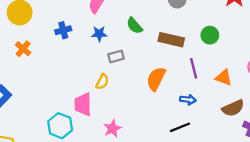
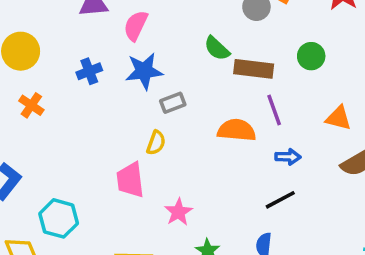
green semicircle: (134, 26) -> (217, 48), moved
blue star: (99, 34) -> (144, 71), size x1.5
purple line: (194, 68) -> (274, 110), moved
orange semicircle: (156, 79) -> (237, 130), turned 75
cyan hexagon: (60, 126) -> (59, 218), moved

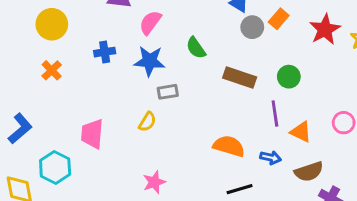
green semicircle: (217, 48) -> (196, 48), moved
purple line: (274, 110) -> (275, 114), moved
orange semicircle: (237, 130) -> (229, 146), moved
blue arrow: (288, 157) -> (271, 158), moved
pink trapezoid: (130, 180) -> (92, 134), moved

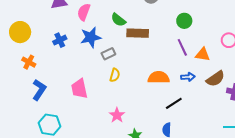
brown rectangle: (240, 78) -> (138, 33), moved
yellow semicircle: (147, 122) -> (115, 75), moved
blue L-shape: (20, 129) -> (39, 90), moved
pink trapezoid: (92, 134) -> (79, 89), moved

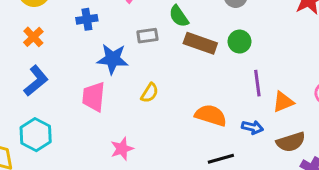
green circle: (184, 21) -> (239, 42), moved
blue star: (91, 37) -> (113, 59), moved
gray rectangle: (108, 54) -> (147, 36), moved
orange triangle: (203, 54) -> (283, 102), turned -49
pink star: (117, 115) -> (122, 149), moved

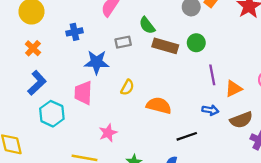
orange semicircle: (211, 115) -> (159, 105), moved
cyan hexagon: (36, 135) -> (52, 114), moved

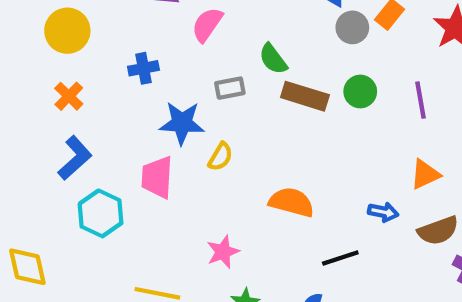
purple line: (212, 75) -> (420, 100), moved
yellow semicircle: (127, 87) -> (220, 157), moved
pink star: (108, 133) -> (223, 252), moved

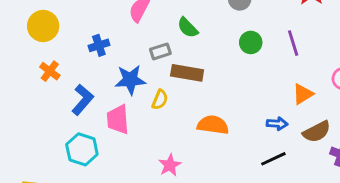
brown rectangle: (305, 96) -> (187, 73), moved
blue L-shape: (75, 158) -> (82, 100), moved
black line: (340, 258) -> (273, 159), moved

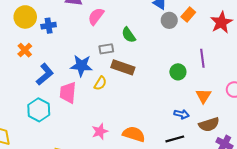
green circle: (251, 42) -> (178, 72), moved
blue cross: (99, 45) -> (49, 26), moved
orange triangle: (303, 94) -> (203, 96), turned -35
orange semicircle: (213, 125) -> (134, 134), moved

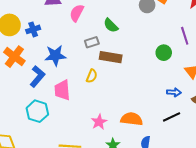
orange cross: (25, 50) -> (14, 57), size x1.5
blue star: (81, 66) -> (55, 55), moved

